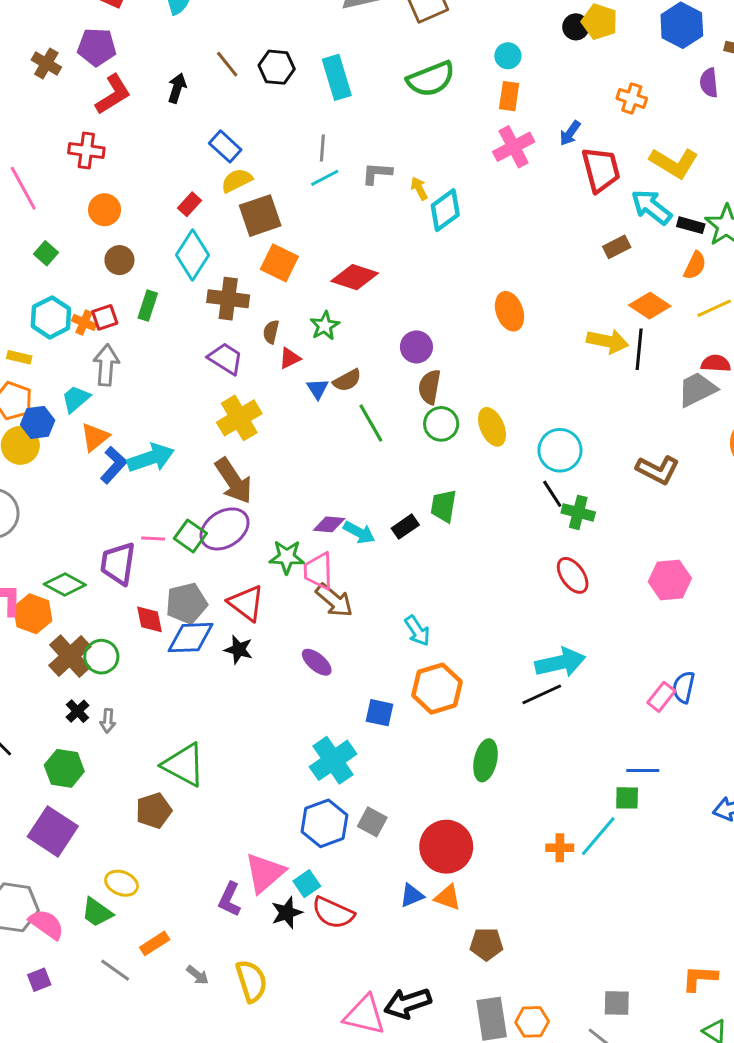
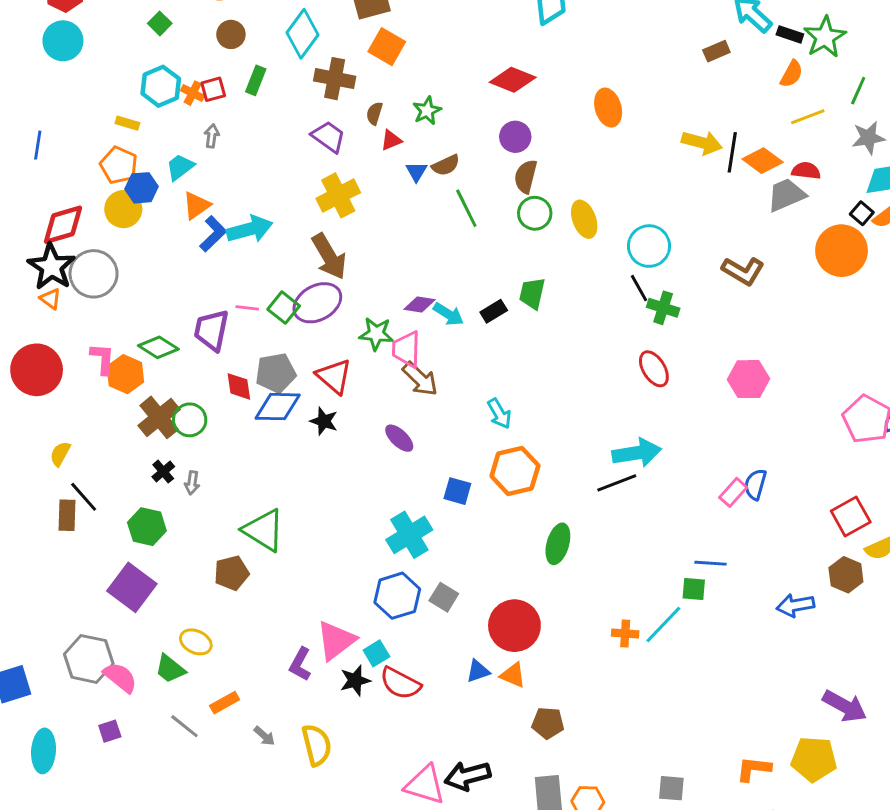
red diamond: (355, 277) -> (513, 80), moved
orange diamond: (650, 306) -> (763, 161), moved
gray arrow: (106, 365) -> (212, 136), size x0.6

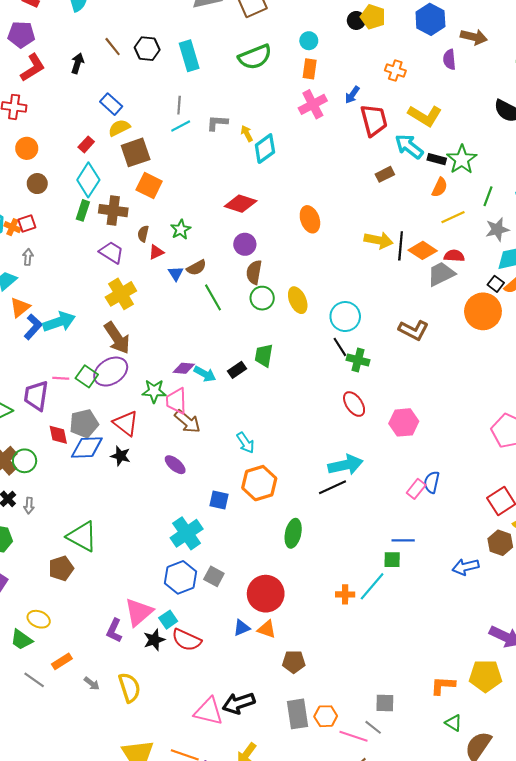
green rectangle: (256, 80) -> (83, 210), moved
pink hexagon: (748, 379) -> (404, 422), moved

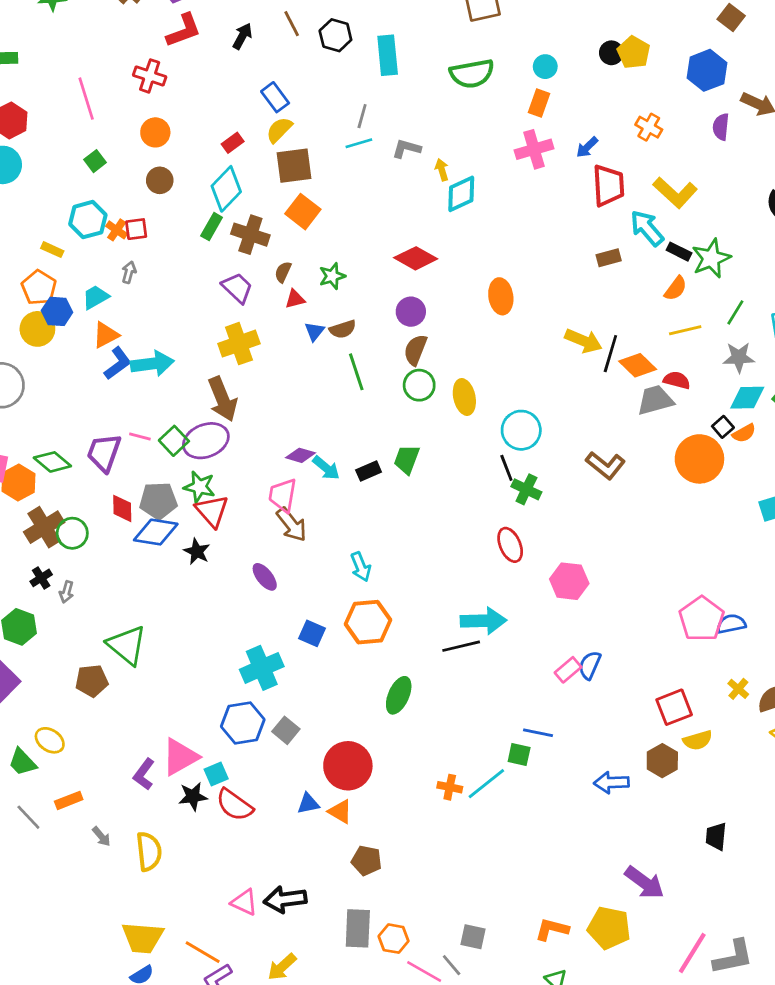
yellow semicircle: (119, 128) -> (279, 130), turned -30
green star: (154, 391) -> (199, 487), moved
pink triangle: (209, 711) -> (244, 902), size x0.7

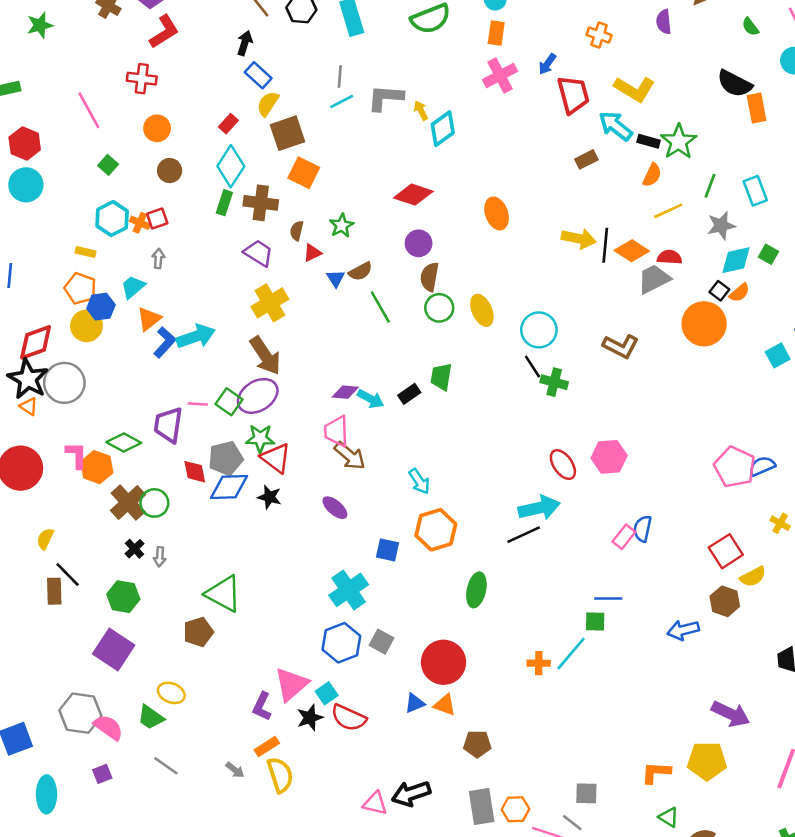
black arrow: (242, 36) -> (245, 43), moved
gray L-shape: (406, 149) -> (385, 98), size x1.4
red ellipse: (510, 545) -> (563, 465), moved
orange rectangle: (69, 800) -> (267, 746), moved

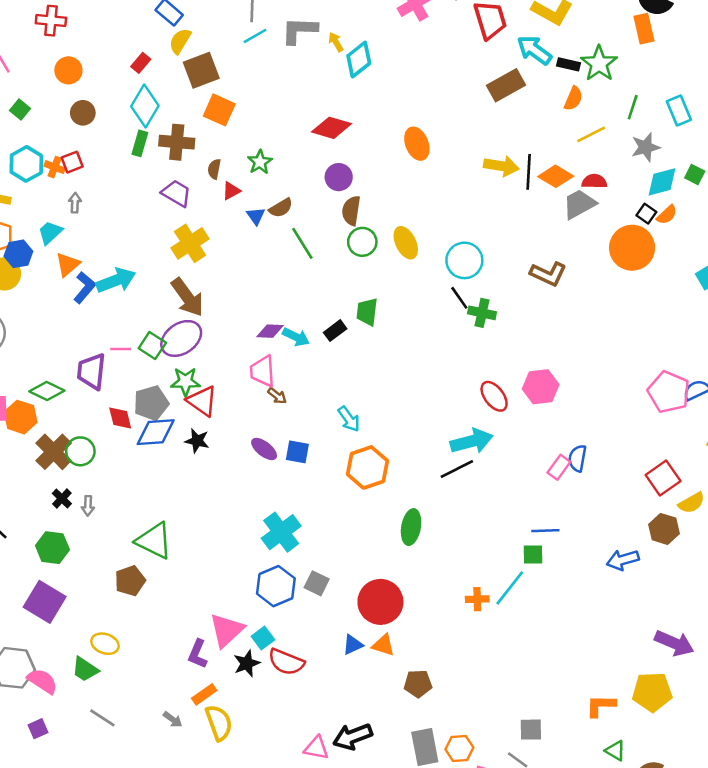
orange rectangle: (757, 108) -> (644, 29), moved
brown rectangle: (586, 159) -> (506, 85), size x1.6
brown arrow: (350, 456) -> (277, 396), size x0.6
blue square: (388, 550) -> (297, 452), moved

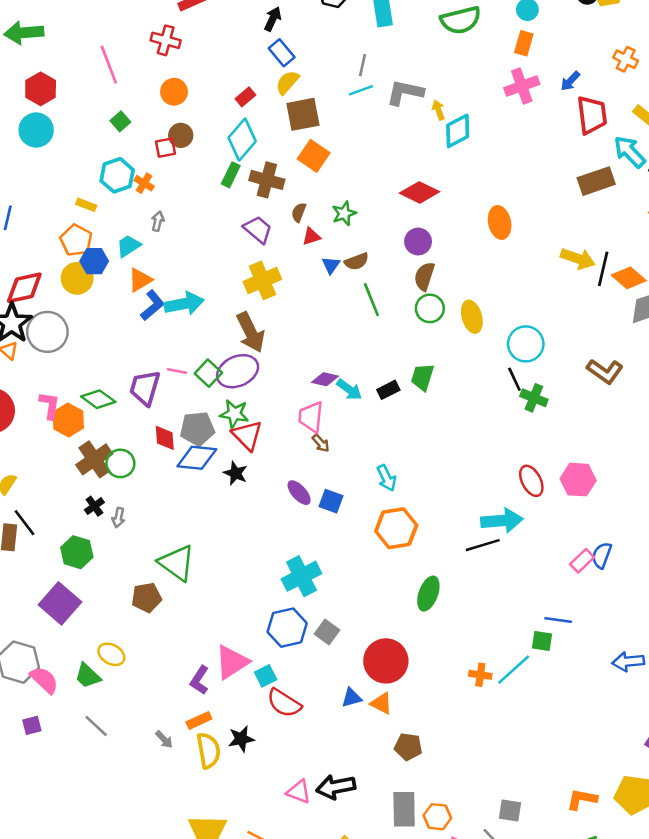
red square: (72, 162) -> (166, 148), moved
black star: (247, 663) -> (241, 739), moved

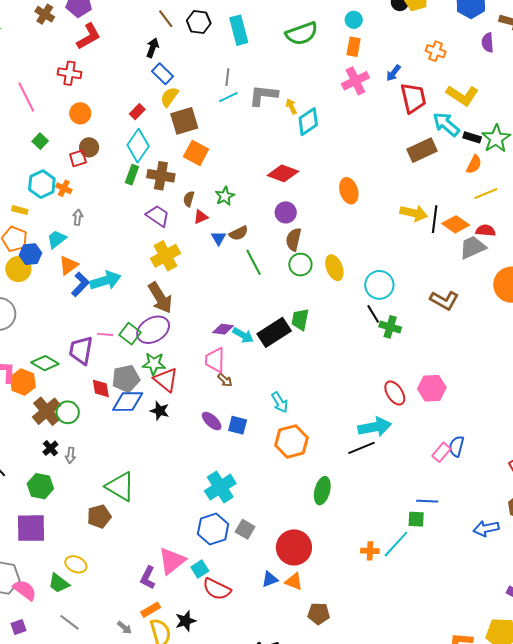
black rectangle: (388, 390) -> (274, 332), size x1.8
purple square: (60, 603) -> (31, 528), turned -36

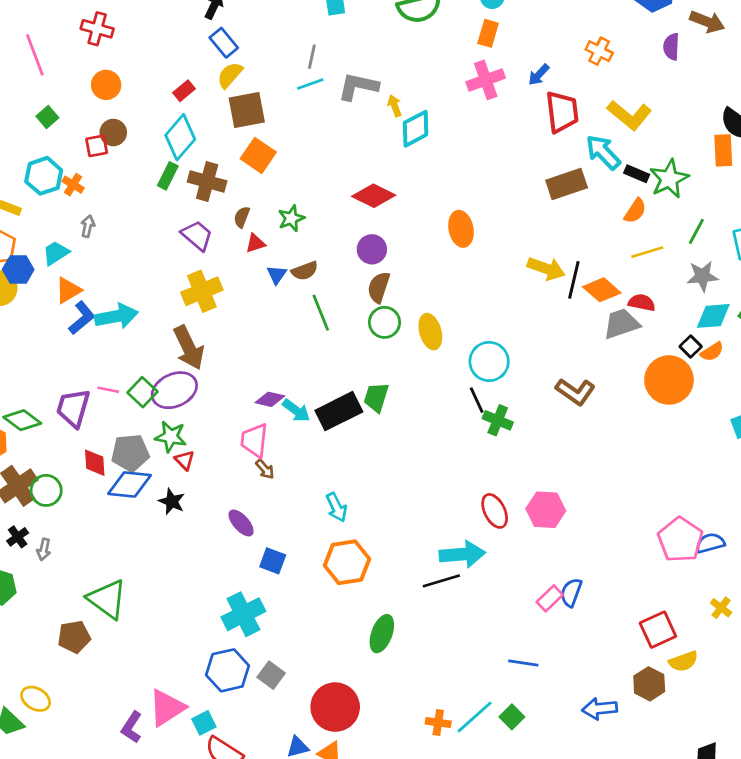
red triangle: (166, 380) -> (185, 460), size x0.6
blue square: (238, 425) -> (273, 561), moved
green square: (416, 519) -> (512, 717), moved, turned 36

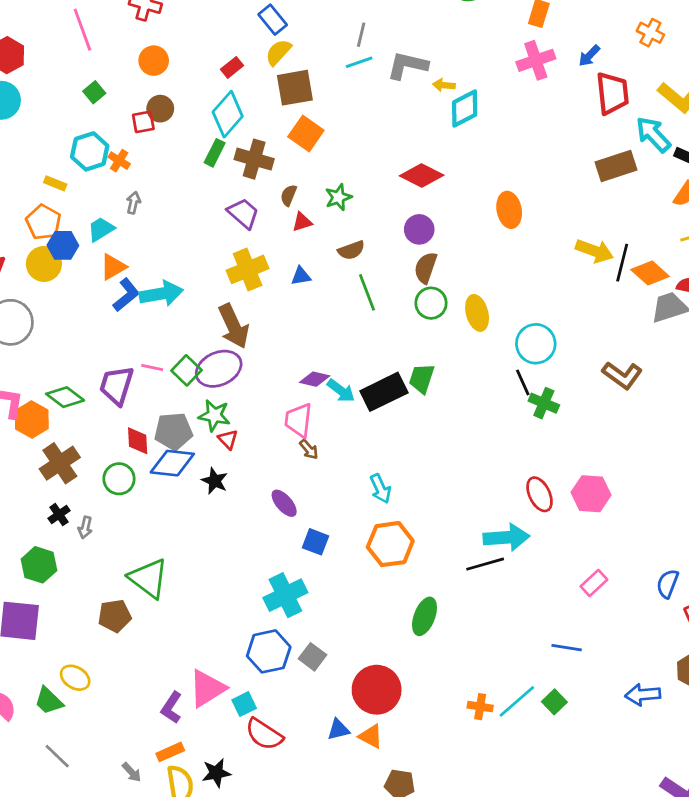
yellow arrow: (395, 106) -> (444, 85), turned -65
blue triangle: (277, 275) -> (301, 276), moved, turned 45
green circle: (46, 490) -> (119, 479), moved
blue semicircle: (571, 592) -> (668, 584), moved

